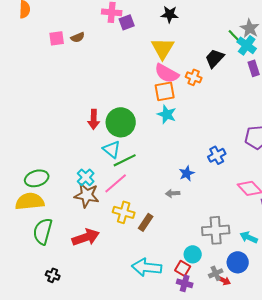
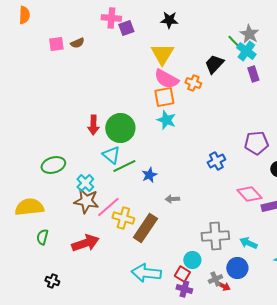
blue star: (187, 173) -> (149, 175), moved
green ellipse: (37, 178) -> (53, 165), moved
pink line: (116, 183) -> (108, 207), moved
brown rectangle: (146, 222) -> (145, 228), size x1.6
green semicircle: (43, 231) -> (42, 237), size x0.6

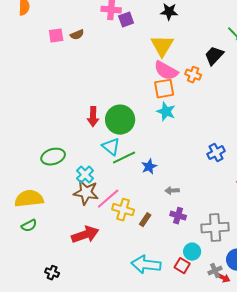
brown rectangle: (145, 228) -> (145, 220), size x0.5
green semicircle: (42, 237) -> (29, 226), moved, turned -133
purple cross: (184, 289) -> (178, 216), moved

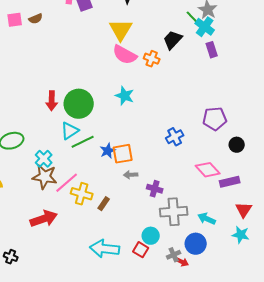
orange square: (164, 89) -> (123, 154), moved
cyan triangle: (111, 147) -> (70, 131), turned 48
purple cross: (178, 216) -> (155, 189), moved

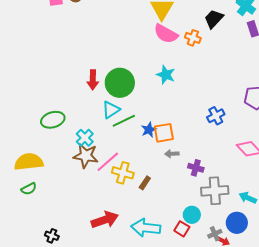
red arrow: (44, 219) -> (105, 220), moved

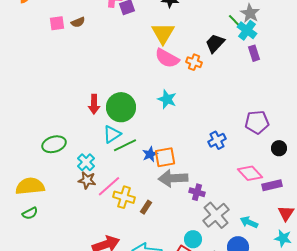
gray arrow: (172, 154) -> (173, 178), size x2.0
brown star: (86, 156) -> (87, 180), size x0.7
gray cross: (215, 191) -> (216, 215), turned -36

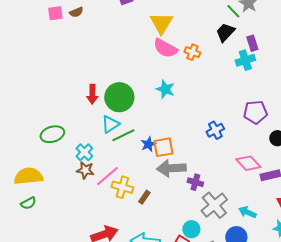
cyan cross: (247, 30) -> (245, 60), moved, turned 36
black trapezoid: (215, 43) -> (225, 32), moved

